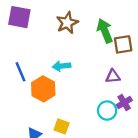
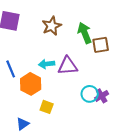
purple triangle: (113, 76) -> (68, 66), moved, size x1.5
cyan circle: (107, 111) -> (90, 94), moved
yellow square: (62, 126) -> (47, 107), moved

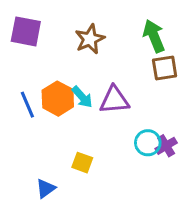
green arrow: (85, 33) -> (154, 36), moved
cyan arrow: (47, 64) -> (82, 97), turned -126
orange hexagon: (31, 84) -> (58, 99), moved

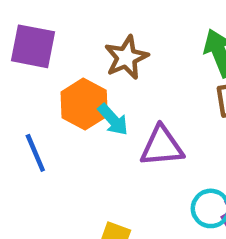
cyan arrow: (82, 97) -> (113, 120), moved
orange hexagon: (58, 99) -> (84, 104), moved

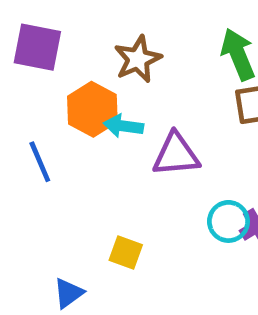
cyan arrow: (113, 120) -> (123, 126), turned 140

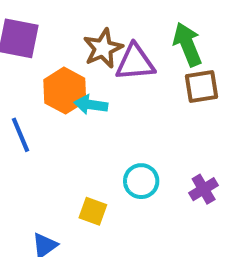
purple triangle: (176, 155) -> (135, 62), moved
cyan circle: (228, 221) -> (141, 181), moved

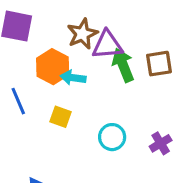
green arrow: (187, 44) -> (123, 65), moved
yellow square: (93, 211) -> (60, 117), moved

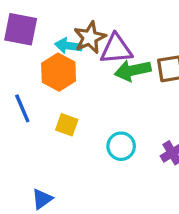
green arrow: (123, 65) -> (133, 70), turned -80
cyan arrow: (73, 78) -> (68, 46), moved

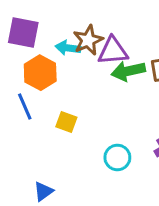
orange hexagon: (59, 72) -> (40, 73), moved
cyan circle: (121, 146) -> (117, 157), moved

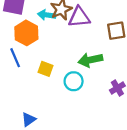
green arrow: (128, 71) -> (90, 60), moved
cyan circle: (117, 157) -> (74, 81), moved

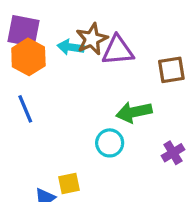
orange hexagon: (26, 33) -> (28, 57), moved
yellow square: (45, 69) -> (69, 184), moved, turned -32

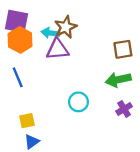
purple triangle: (118, 50) -> (57, 49), moved
green arrow: (134, 112) -> (118, 80), moved
yellow square: (69, 184) -> (27, 121), moved

